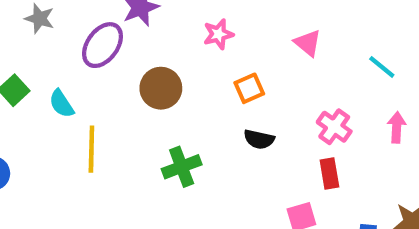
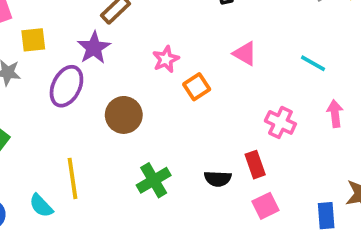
orange square: (249, 88) -> (197, 87), moved
cyan semicircle: (61, 104) -> (41, 206), moved
black semicircle: (259, 139) -> (218, 179), moved
red rectangle: (329, 173) -> (255, 165), moved

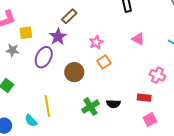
orange square: (197, 87) -> (104, 62), moved
red rectangle: (255, 165) -> (144, 98), turned -64
black semicircle: (218, 179) -> (113, 104), moved

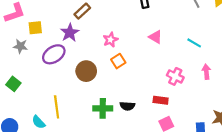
purple ellipse: (44, 57) -> (54, 54), turned 30
green cross: (90, 107) -> (103, 108), turned 30

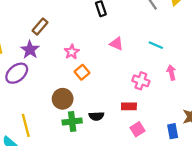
brown circle: (86, 71) -> (63, 99), moved

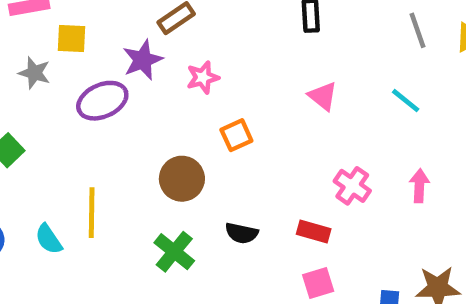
cyan line: (156, 45) -> (406, 101), moved
pink star: (72, 52) -> (203, 77), moved
green cross: (72, 122) -> (174, 252), moved, turned 30

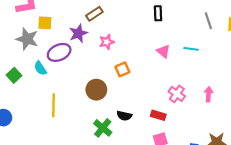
gray star: (34, 73) -> (27, 39), size x1.5
cyan line: (406, 101) -> (191, 49), moved, turned -32
cyan semicircle: (49, 239) -> (40, 68), moved
green cross: (174, 252) -> (103, 128), moved

